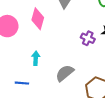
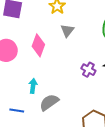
gray semicircle: (65, 73) -> (49, 102), moved

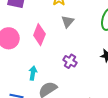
purple cross: (88, 70) -> (70, 61), moved

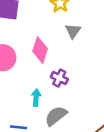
purple cross: (70, 61) -> (59, 78), moved

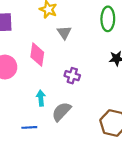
purple cross: (59, 78) -> (72, 76), moved

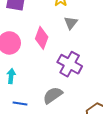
purple cross: (72, 76) -> (70, 64), size x1.6
cyan arrow: (41, 98) -> (11, 76), moved

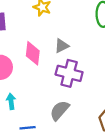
gray triangle: (71, 23) -> (62, 46), moved, turned 40

